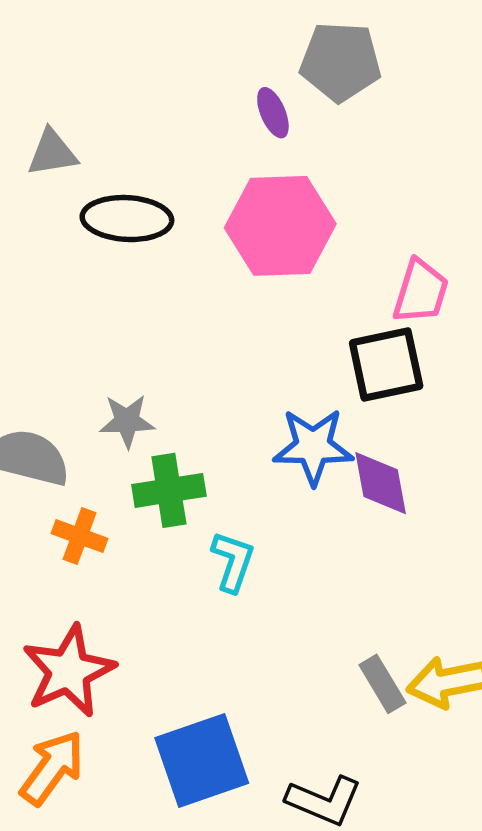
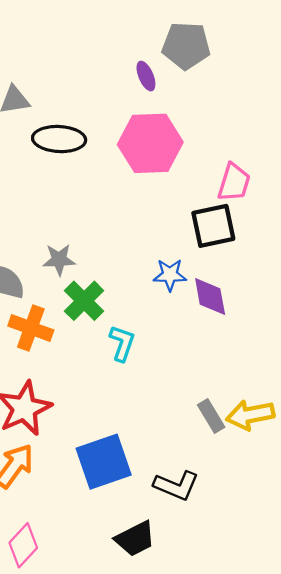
blue star: (313, 447) -> (170, 275), size x0.7
green cross: (169, 490) -> (84, 301), turned -36
orange cross: (80, 536) -> (31, 328), size x1.4

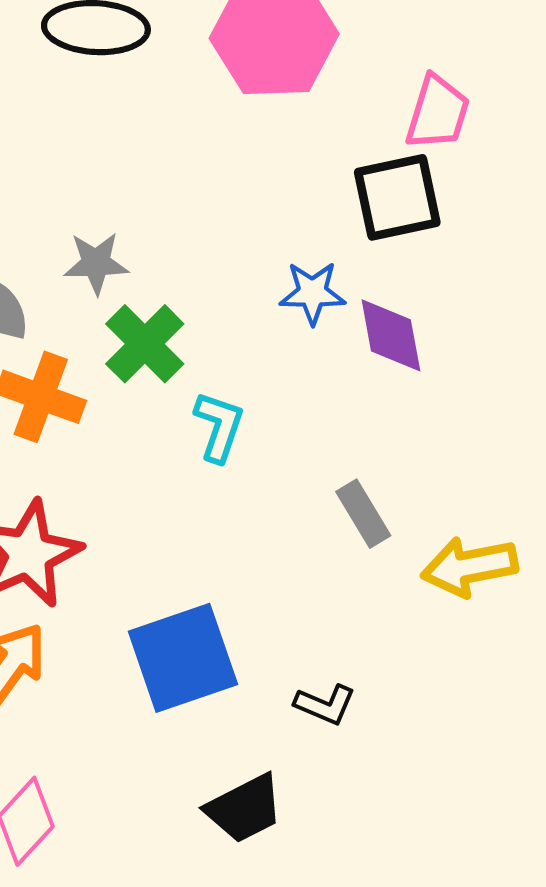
gray rectangle: (211, 416) -> (363, 514), moved
black L-shape: (176, 485) -> (325, 705), size x0.7

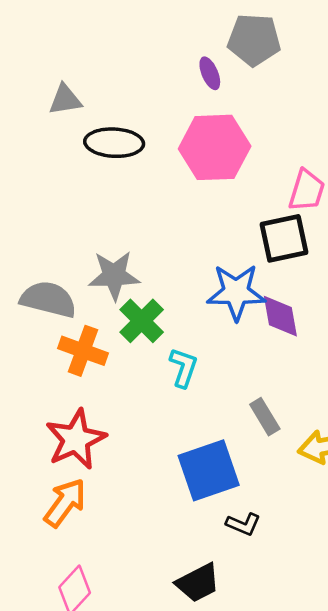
gray star: (96, 263) -> (114, 275), size x1.4
blue star: (312, 293) -> (236, 292), size x1.6
blue square: (183, 658) -> (209, 470), moved

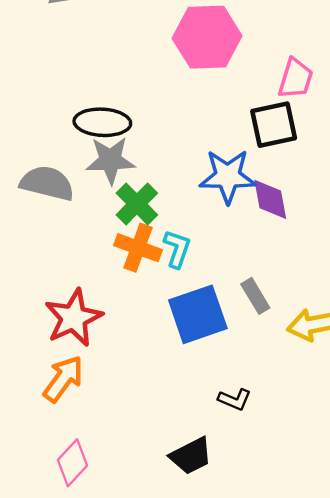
black ellipse: (114, 143) -> (102, 122), moved
orange cross: (83, 351) -> (138, 248), moved
blue square: (209, 470) -> (198, 314), moved

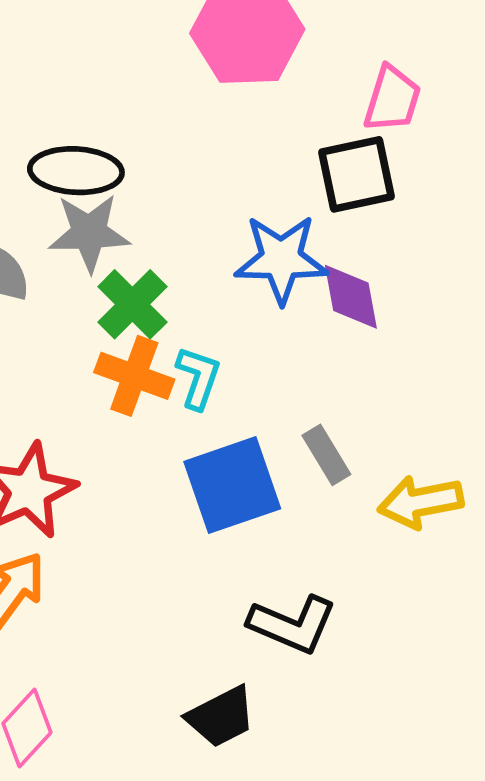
black L-shape: (235, 399) -> (292, 624), size x1.6

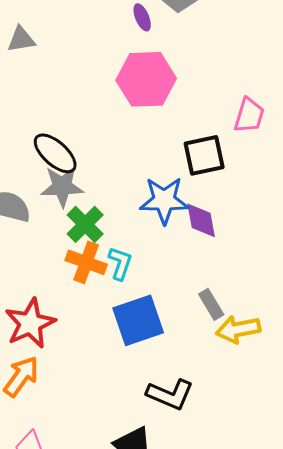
pink trapezoid: (392, 99) -> (249, 115), moved
black ellipse: (76, 171) -> (55, 153), turned 39
gray rectangle: (326, 455) -> (211, 304), moved

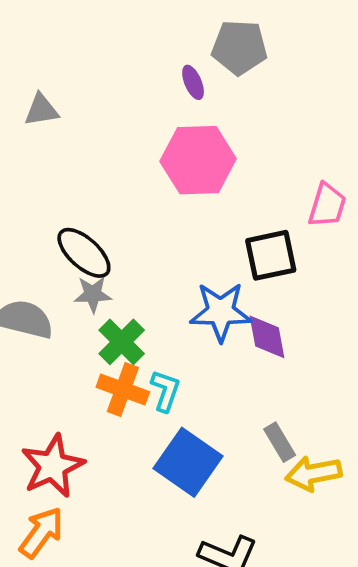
gray star: (62, 186) -> (93, 294), size x0.7
blue square: (138, 320) -> (188, 462), turned -36

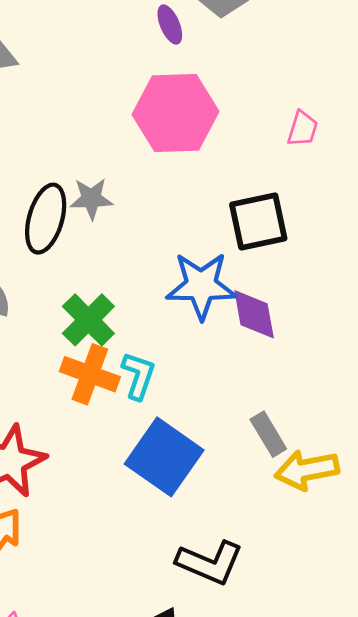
pink trapezoid: (327, 205) -> (303, 129), moved, size x0.7
black ellipse: (84, 253) -> (46, 219), turned 64
gray star: (93, 294) -> (91, 199), moved

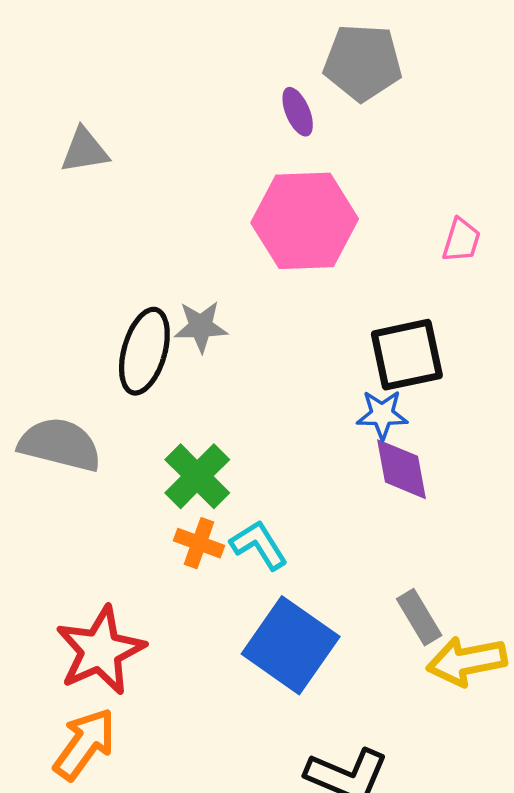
blue star: (201, 286) -> (382, 415), moved, size x0.6
orange cross: (90, 374) -> (199, 543), size x0.7
cyan L-shape: (138, 376) -> (259, 545), turned -51

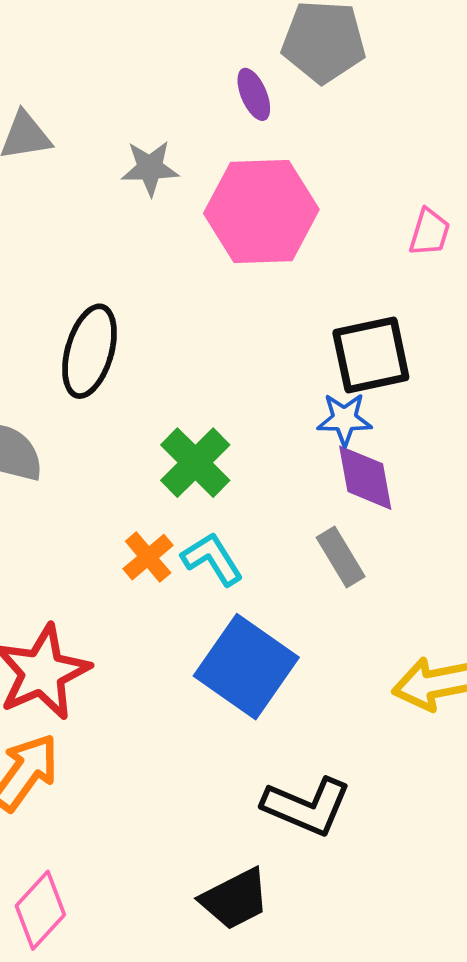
gray star: (201, 327) -> (150, 168), moved
green cross: (197, 476) -> (195, 463), moved
orange cross: (199, 543) -> (148, 557), turned 30
gray rectangle: (419, 617) -> (341, 557), moved

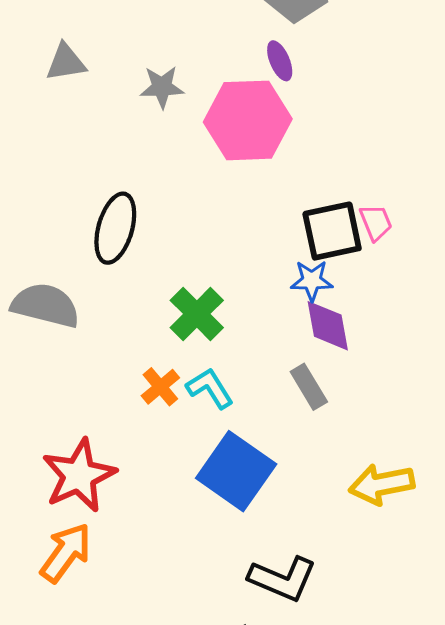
purple ellipse: (254, 94) -> (280, 61), moved
pink trapezoid: (429, 232) -> (376, 222), moved, turned -39

